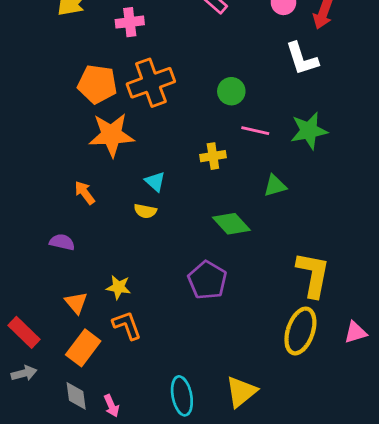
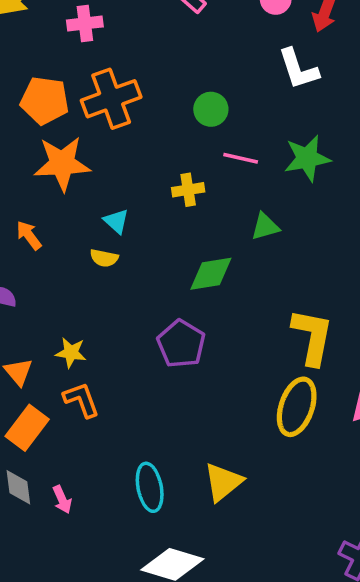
green diamond: (231, 224) -> (211, 274), turned -57

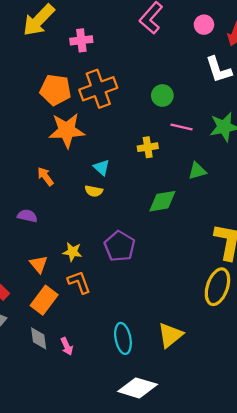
purple pentagon: (181, 344) -> (120, 246), moved

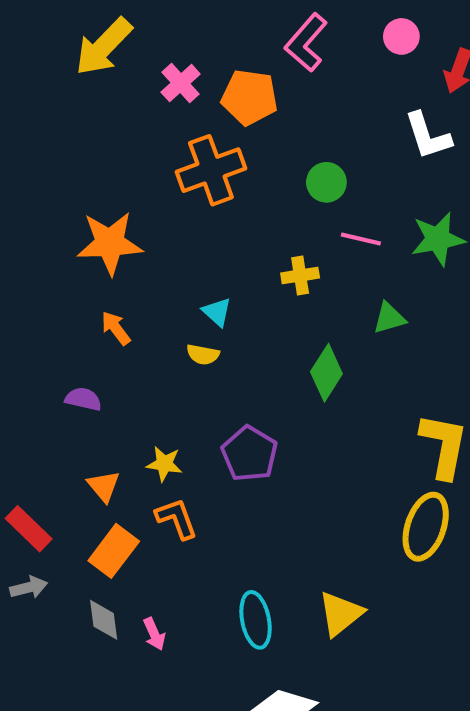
pink circle: (204, 25) -> (401, 36), moved
pink cross: (81, 40) -> (181, 83), turned -35
orange pentagon: (55, 90) -> (249, 97), moved
orange star: (67, 130) -> (110, 243), moved
green diamond: (162, 201) -> (326, 373), turned -48

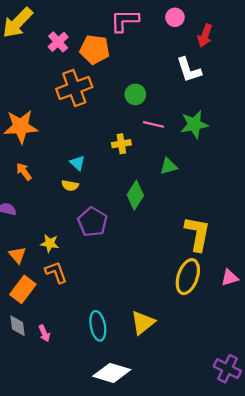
pink L-shape: (306, 43) -> (125, 21), turned 48
purple pentagon: (249, 454) -> (92, 222), moved

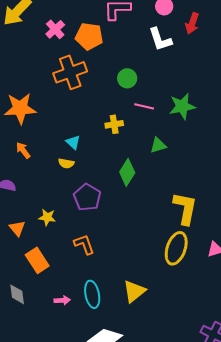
white L-shape: (189, 70) -> (160, 39), moved
orange L-shape: (56, 272) -> (84, 244), moved
orange rectangle: (23, 289) -> (37, 260), moved, turned -70
pink arrow: (44, 333) -> (62, 300), moved, turned -70

